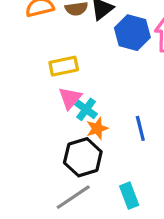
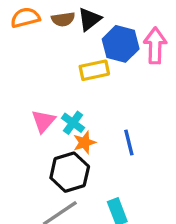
yellow rectangle: (64, 66) -> (94, 70), moved
pink triangle: (70, 98) -> (43, 121), moved

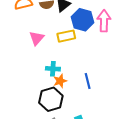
pink triangle: (43, 121) -> (37, 38), moved
cyan cross: (73, 123) -> (53, 69), turned -32

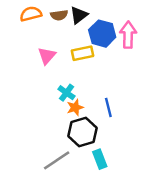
cyan cross: (53, 69) -> (66, 93), turned 32
black hexagon: (51, 99) -> (83, 132), moved

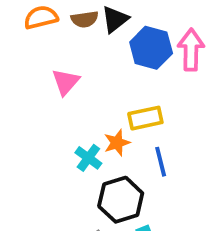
yellow rectangle: (83, 53) -> (145, 118), moved
cyan cross: (66, 93) -> (88, 158), moved
orange star: (75, 107) -> (117, 143), moved

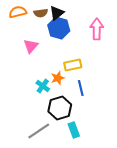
blue hexagon: (151, 48) -> (59, 28), moved

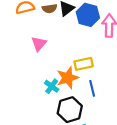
blue hexagon: (59, 28) -> (88, 15), moved
orange star: (58, 78) -> (68, 78), size x1.5

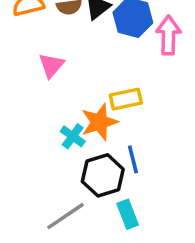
blue line: (92, 88) -> (133, 159), moved

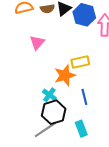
cyan cross: (73, 136) -> (49, 95), moved
black hexagon: (103, 175) -> (54, 112), moved

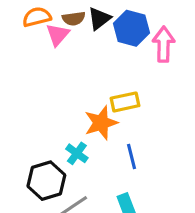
pink triangle: (37, 43) -> (58, 35), moved
black hexagon: (54, 112) -> (46, 181), moved

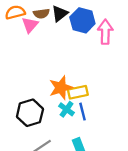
yellow rectangle: (125, 102) -> (78, 92), moved
cyan cross: (77, 153) -> (66, 109), moved
black hexagon: (46, 181) -> (30, 113), moved

